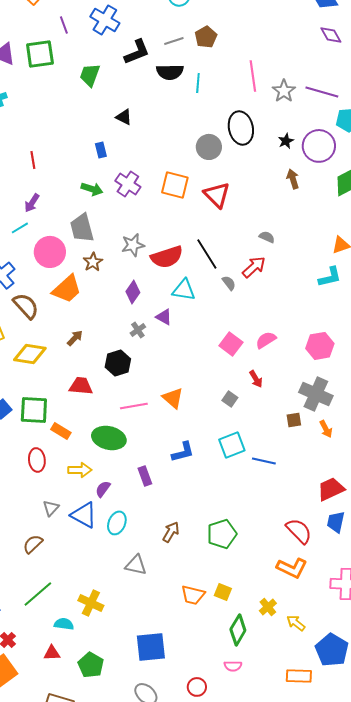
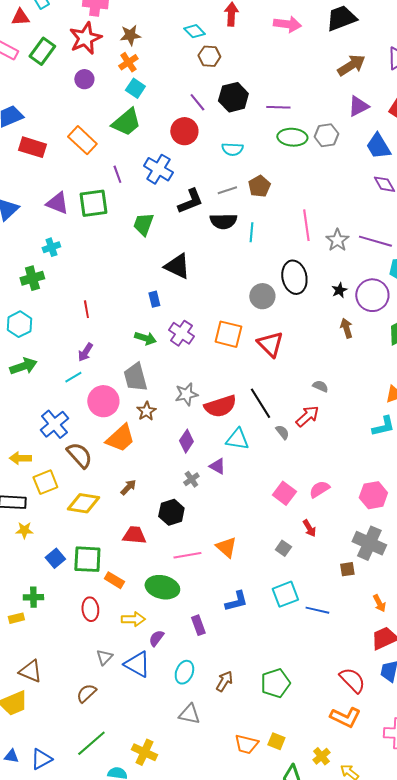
black triangle: (124, 117) -> (177, 266), size x1.6
orange arrow: (326, 429) -> (379, 603), moved
cyan ellipse: (117, 523) -> (184, 672), moved

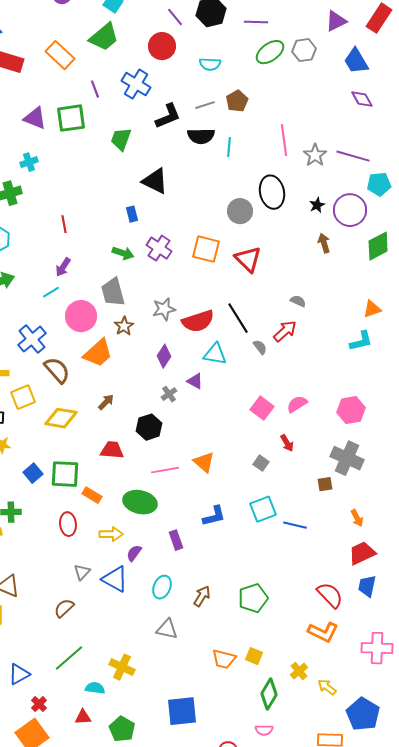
green ellipse: (292, 137) -> (270, 52), turned -40

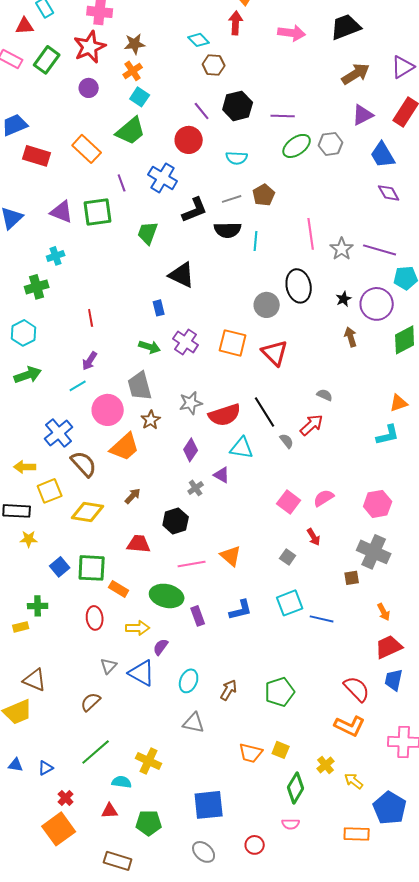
purple rectangle: (176, 540) -> (198, 616), moved
blue triangle: (19, 674) -> (46, 768), size x0.7
green pentagon: (122, 729) -> (149, 823), turned -30

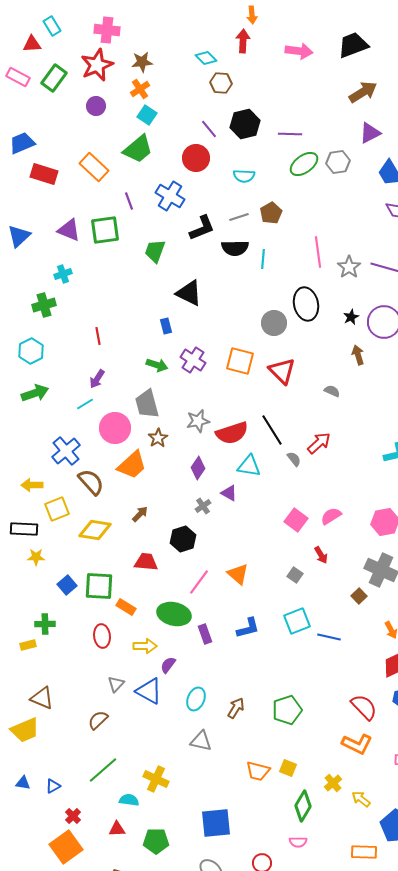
gray semicircle: (325, 395) -> (332, 391), moved
pink line: (192, 564) -> (199, 582), turned -44
brown square: (352, 578) -> (359, 596), turned -35

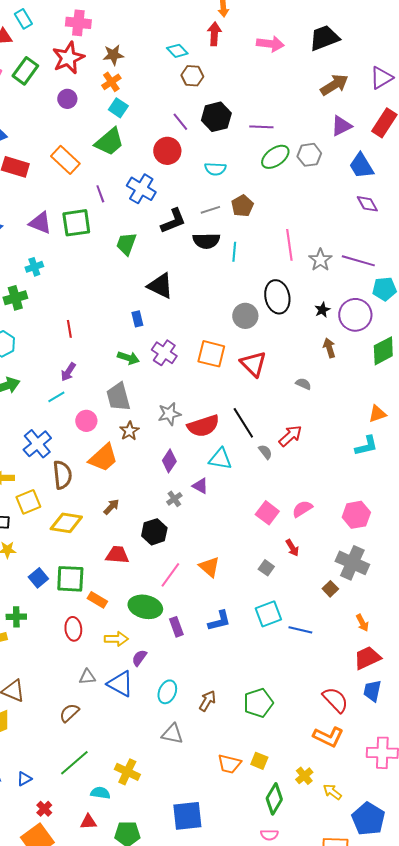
pink circle: (115, 428) -> (86, 421), size x0.7
brown semicircle: (91, 482) -> (62, 475), turned 36
gray triangle: (116, 684) -> (87, 677), turned 42

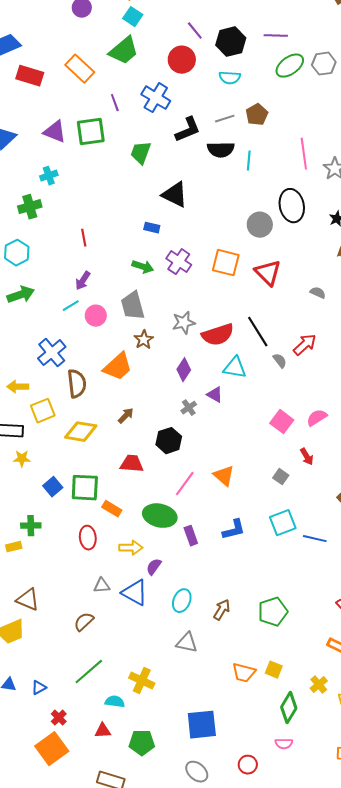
black hexagon: (216, 117) -> (231, 42), moved
blue rectangle: (137, 319) -> (152, 228), turned -63
pink circle: (86, 421) -> (96, 316), moved

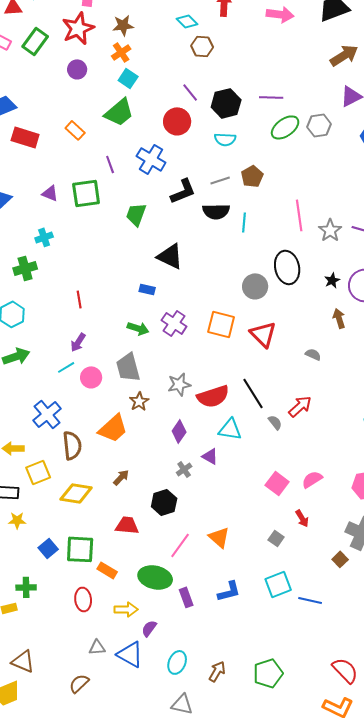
orange rectangle: (80, 69) -> (75, 130), size x0.7
purple triangle: (55, 132) -> (50, 193), size x0.7

